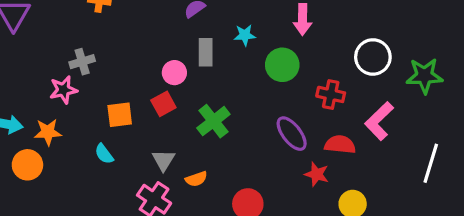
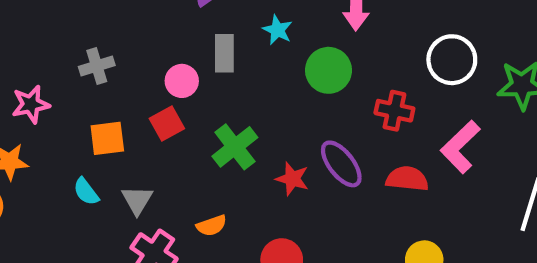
cyan star: (245, 35) -> (277, 30), turned 30
gray cross: (82, 62) -> (97, 66), moved
gray triangle: (163, 160) -> (137, 200), moved
red star: (317, 174) -> (292, 179), moved

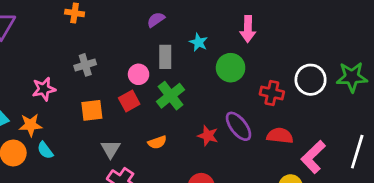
white circle: (452, 60) -> (311, 80), moved
green cross: (235, 147) -> (171, 96), moved
pink L-shape: (460, 147) -> (313, 157), moved
cyan semicircle: (86, 192) -> (45, 150), moved
orange semicircle: (212, 226) -> (157, 142), moved

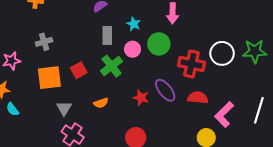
pink circle: (139, 74) -> (133, 49), moved
red cross: (272, 93) -> (191, 64), size x1.4
orange square: (92, 110) -> (49, 78), size x1.4

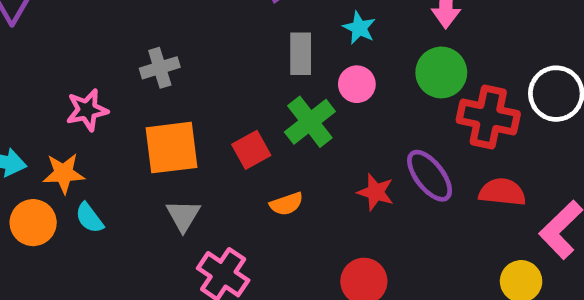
green circle: (159, 44) -> (441, 72), moved
red square: (79, 70) -> (251, 150), moved
gray triangle: (64, 108) -> (183, 216), moved

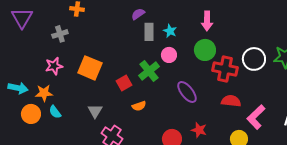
gray rectangle: (301, 54) -> (149, 32), moved
gray cross: (160, 68) -> (60, 34), moved
orange square: (172, 148) -> (90, 68), moved, turned 30
purple ellipse: (430, 176) -> (187, 92), moved
red star: (376, 192) -> (199, 130), moved

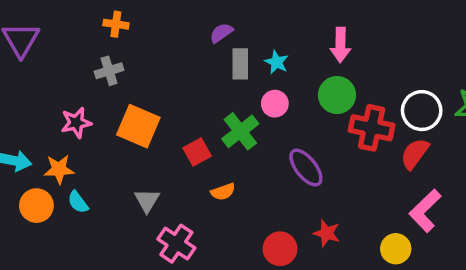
gray cross: (60, 34) -> (109, 71), moved
red semicircle: (231, 101) -> (415, 154), moved, turned -60

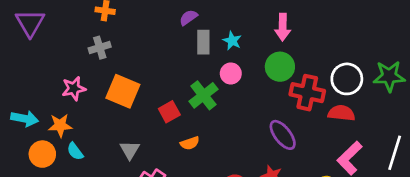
red semicircle: (415, 154) -> (341, 113), turned 60
purple ellipse: (306, 168) -> (283, 135), moved

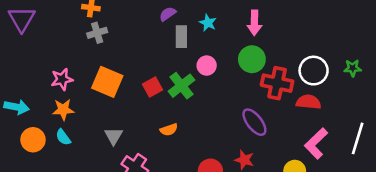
cyan star: (232, 41) -> (208, 23), moved
gray cross: (100, 48) -> (97, 33), moved
green star: (389, 76) -> (353, 68), size x0.6
red square: (169, 112) -> (153, 87), moved
orange star: (60, 125) -> (63, 110), moved

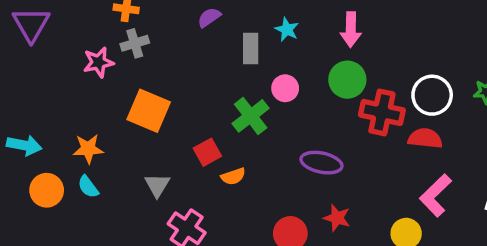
purple semicircle: (168, 14) -> (209, 17), moved
pink star: (62, 79) -> (98, 62), moved
red square: (153, 87) -> (207, 152), moved
purple ellipse: (254, 122) -> (321, 163), moved, turned -40

